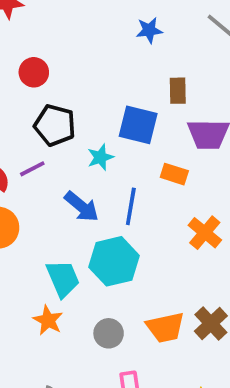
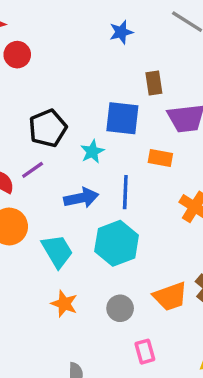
red circle: (34, 72) -> (17, 55), moved
black pentagon: (55, 125) -> (48, 128), turned -30
blue arrow: (82, 207) -> (81, 198), turned -44
cyan trapezoid: (63, 279) -> (57, 251), moved

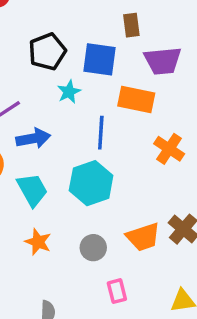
black pentagon: (48, 128) -> (47, 52), moved
orange rectangle: (160, 158) -> (136, 100), size x1.5
blue arrow: (81, 198) -> (33, 138), moved

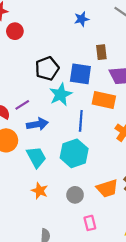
cyan star: (69, 92) -> (61, 94), size x1.5

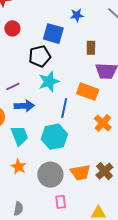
red circle: (15, 31) -> (12, 28), moved
blue square: (80, 74) -> (53, 34), moved
gray circle: (75, 195) -> (50, 175), size x1.6

